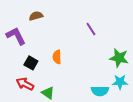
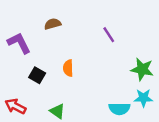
brown semicircle: (36, 16) -> (53, 24), moved
red arrow: (25, 84) -> (16, 106), moved

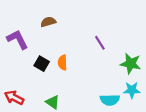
purple line: (109, 35) -> (100, 43), moved
black square: (37, 75) -> (42, 64), moved

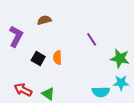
purple L-shape: (17, 39) -> (16, 36), turned 55
red arrow: (14, 98) -> (23, 90), moved

